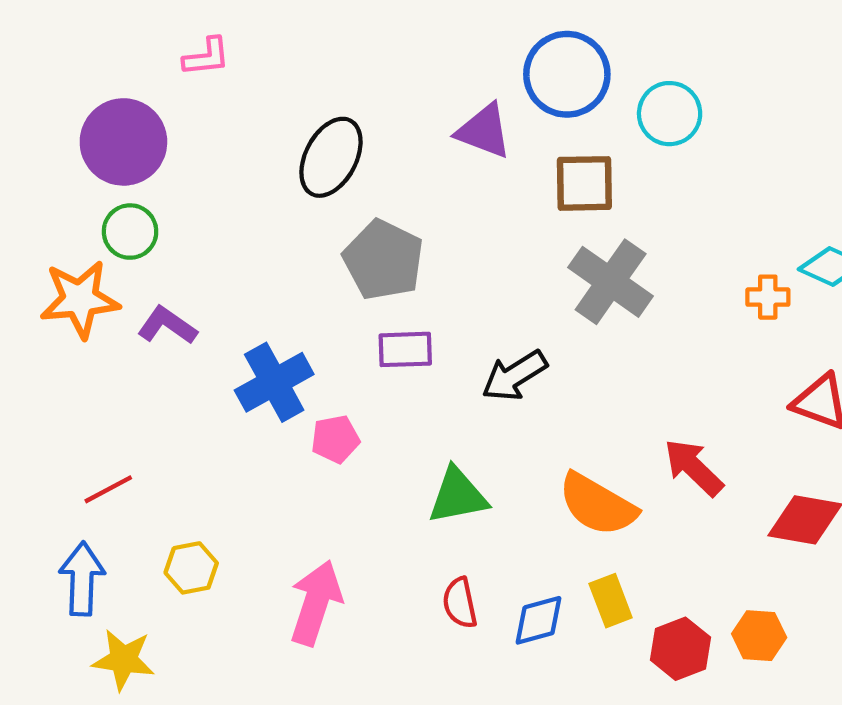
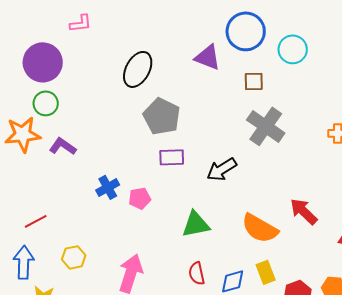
brown square: (584, 183) -> (254, 81), size x0.7
blue cross: (274, 382) -> (108, 187), moved, size x0.7

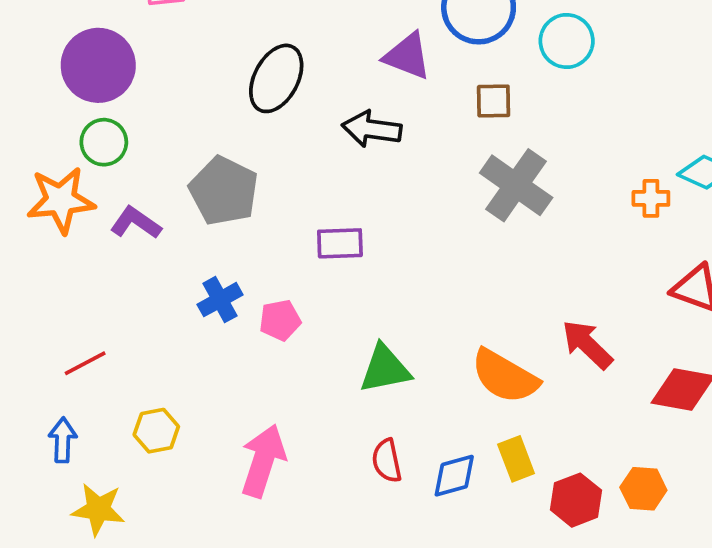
gray pentagon: (162, 116) -> (224, 191), moved
black arrow: (222, 169) -> (372, 129), moved, turned 40
blue arrow: (24, 262) -> (63, 440), size x0.7

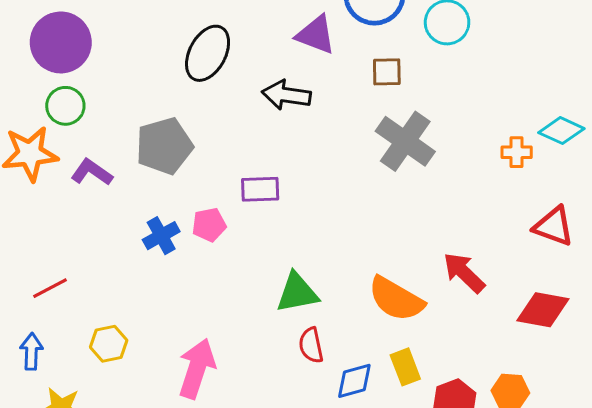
gray pentagon: (224, 191) -> (164, 146), turned 30
pink pentagon: (280, 320) -> (209, 225), moved
red semicircle: (387, 461) -> (311, 345), moved

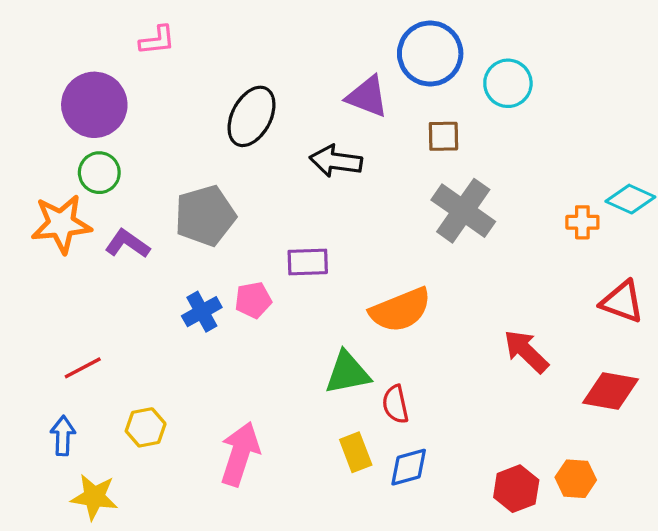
orange semicircle: (396, 299) -> (400, 310), moved, turned -52
red semicircle: (311, 345) -> (395, 404), moved
yellow rectangle: (405, 367) -> (356, 452), moved

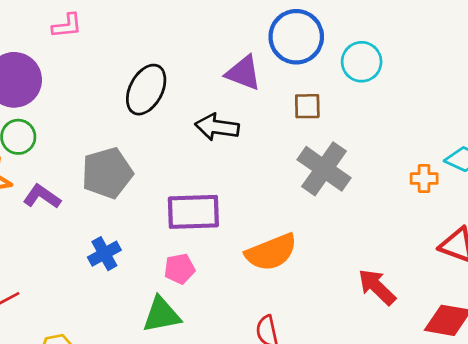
purple rectangle: (308, 262) -> (193, 212), size x1.5
pink pentagon: (253, 300) -> (179, 269), moved
green triangle: (347, 373) -> (161, 315), moved

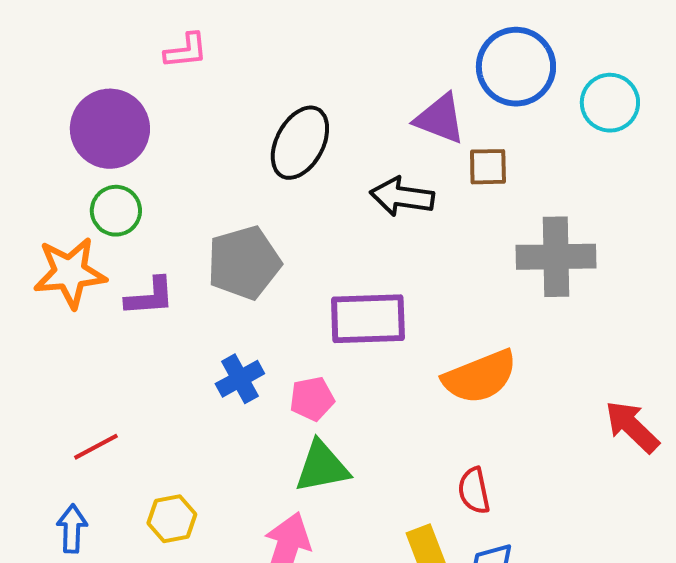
brown square: (307, 106) -> (488, 167), moved
gray cross: (324, 169) -> (556, 257), turned -36
purple L-shape: (42, 197) -> (150, 297), turned 141
pink pentagon: (179, 269) -> (312, 399), moved

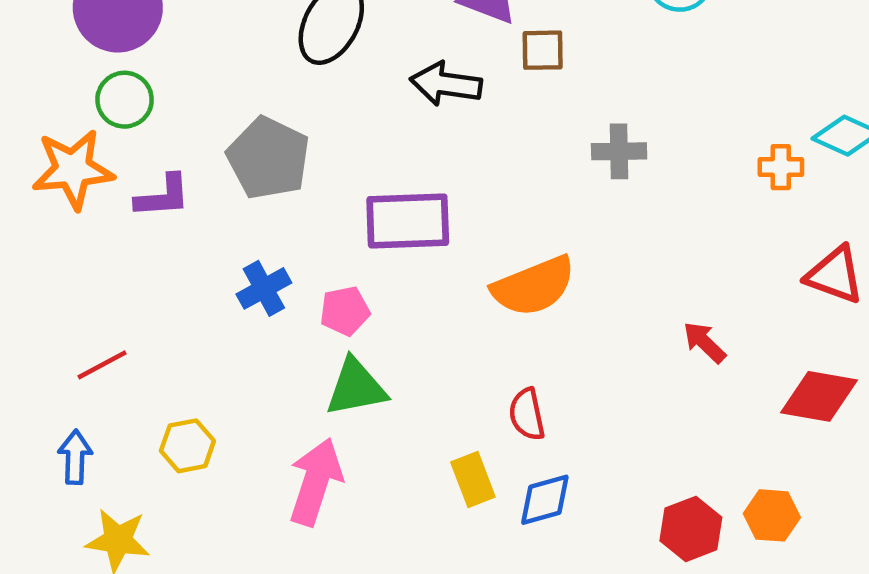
gray cross: (556, 257) -> (619, 151), size x0.6
gray pentagon: (244, 263) -> (268, 158), turned -30
red arrow: (632, 427) -> (704, 342), size x0.7

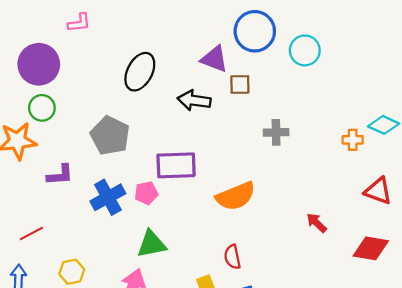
purple L-shape: (163, 196) -> (60, 175), moved
blue cross: (264, 288) -> (108, 197), size x1.4
pink pentagon: (345, 311) -> (146, 193), moved

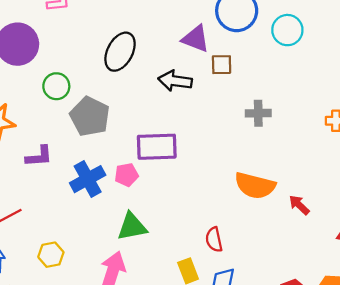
green circle: (42, 108) -> (56, 86), moved
orange semicircle: (236, 196) -> (255, 186), moved, turned 36

